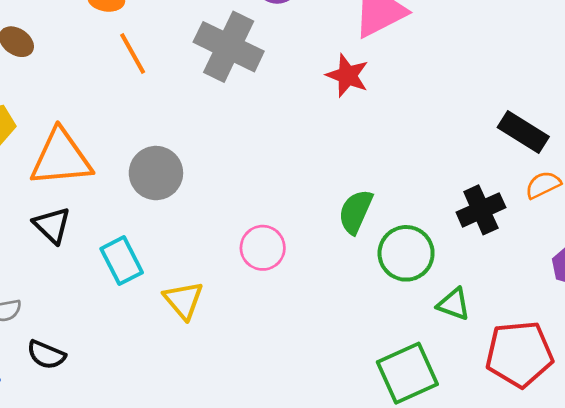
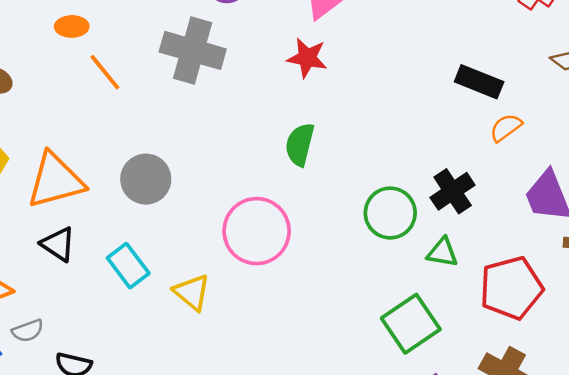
black cross: (481, 210) -> (453, 191), moved
green semicircle: (356, 212) -> (300, 144), moved
pink circle: (263, 248) -> (257, 231), size x1.6

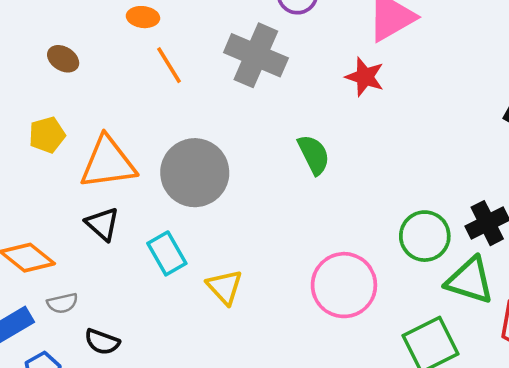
green semicircle: (300, 144) -> (314, 155), moved, turned 132
gray circle: (146, 179) -> (195, 173), size x1.4
pink circle: (257, 231) -> (344, 285), moved
green triangle: (442, 252) -> (470, 280), size x1.6

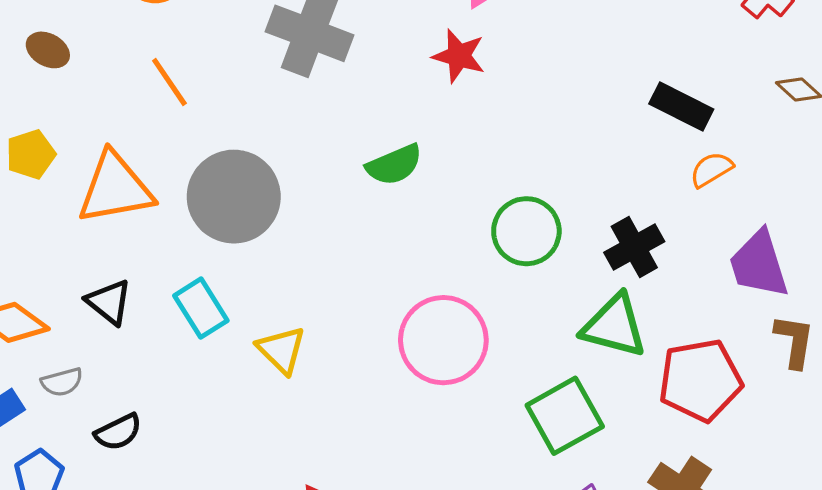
orange line: (169, 65) -> (169, 82), moved
green semicircle: (314, 155) -> (394, 165), turned 96
black triangle: (102, 224) -> (109, 302), moved
green circle: (425, 236) -> (526, 231), moved
black semicircle: (102, 342) -> (118, 432), turned -44

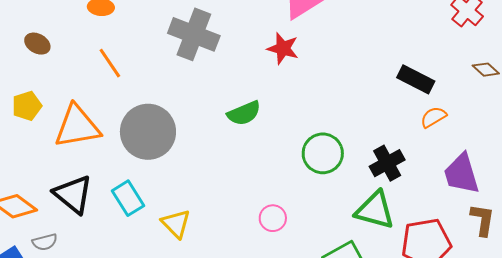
black triangle: (109, 302) -> (73, 194), size x1.4
pink circle: (443, 340) -> (273, 218), size x0.5

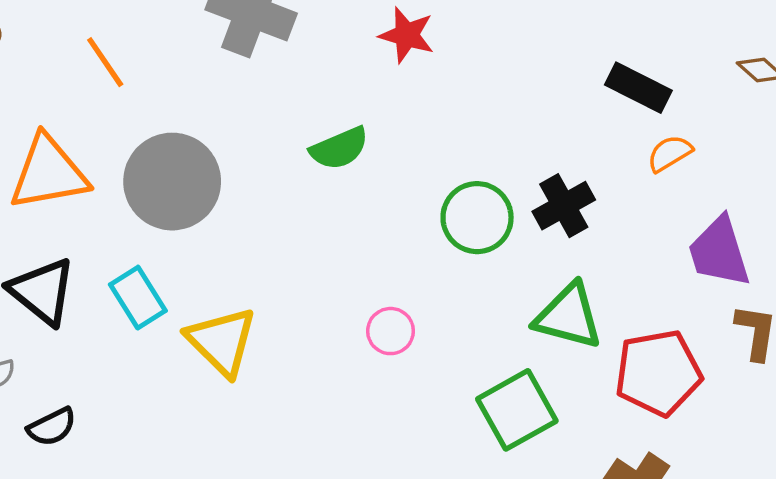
black cross: (387, 163) -> (564, 206), moved
yellow triangle: (176, 224) -> (222, 341), size x1.4

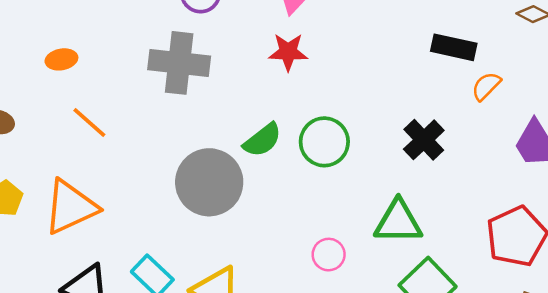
gray circle: (172, 182) -> (209, 182), moved
green circle: (477, 218) -> (324, 142), moved
green triangle: (568, 316) -> (398, 222), moved

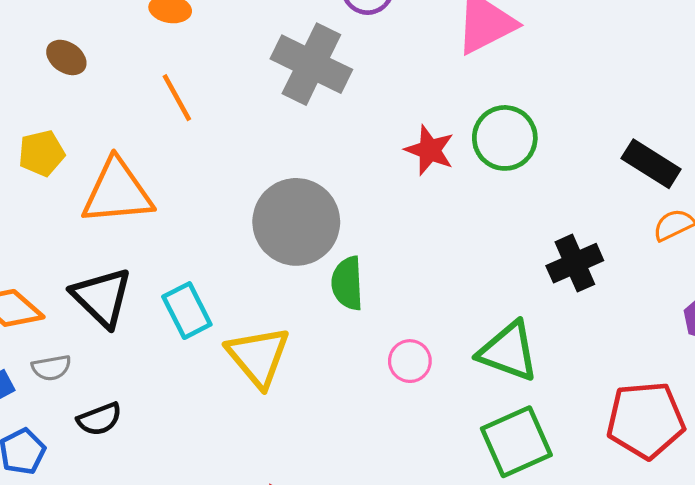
red star: (288, 52) -> (430, 150), moved
green semicircle: (262, 140) -> (347, 283), moved, turned 105
green circle: (324, 142) -> (505, 138), moved

